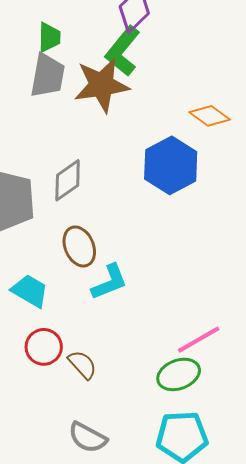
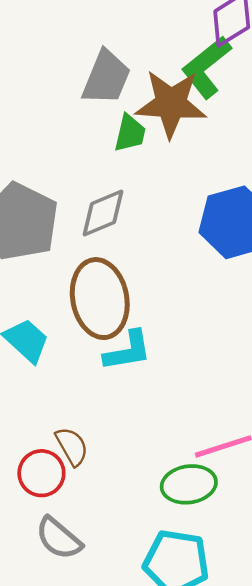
green trapezoid: (49, 37) -> (130, 133), moved
brown ellipse: (79, 246) -> (100, 299), size x1.5
red circle: (44, 347) -> (41, 473), moved

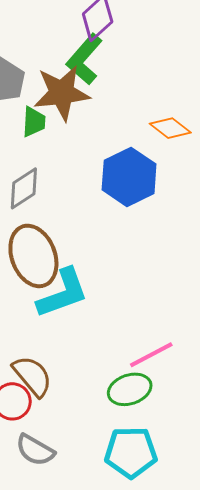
cyan L-shape: (128, 351) -> (63, 293), size x1.4
brown semicircle: (72, 446) -> (32, 376), size x1.4

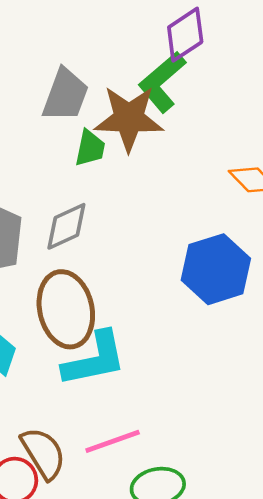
blue hexagon: (129, 177) -> (216, 269), moved
pink line: (151, 355) -> (113, 441), moved

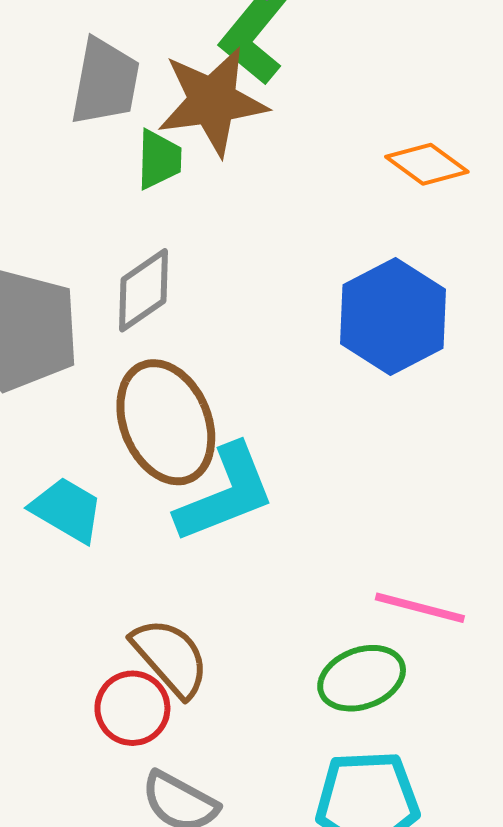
pink line: (113, 441) -> (420, 608), moved, turned 44

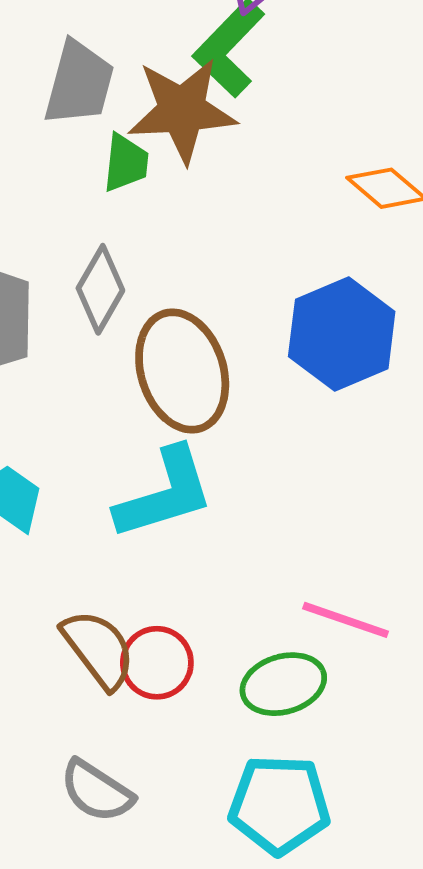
gray diamond: (143, 290) -> (100, 289), turned -30
brown ellipse: (166, 422) -> (182, 371), moved
red circle: (132, 708) -> (157, 663), moved

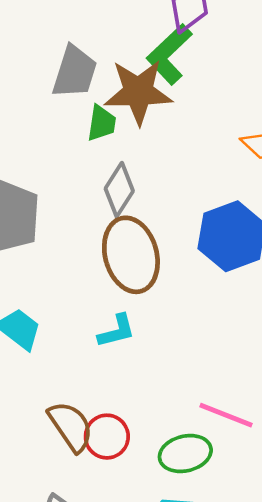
gray diamond: (100, 289) -> (119, 190), moved
cyan L-shape: (165, 494) -> (116, 331), size x0.6

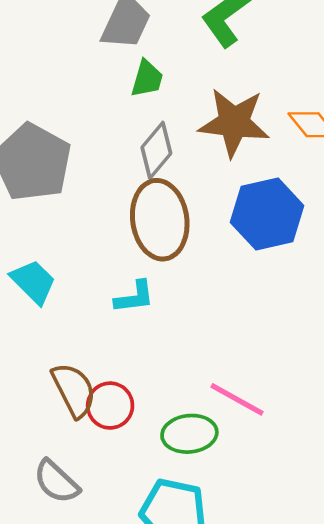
brown star: (138, 92) -> (234, 123), moved

